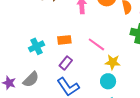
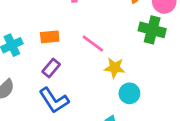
cyan circle: (108, 81) -> (129, 93), moved

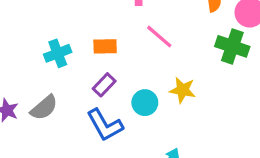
pink line: (93, 44) -> (159, 37), moved
cyan circle: (129, 93) -> (145, 103), moved

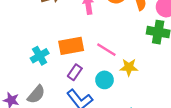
pink line: (159, 37) -> (106, 50), moved
orange rectangle: (105, 46) -> (71, 46), size x1.5

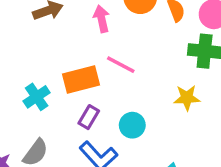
pink line: (106, 50) -> (121, 65), moved
yellow star: (129, 67) -> (187, 98), moved

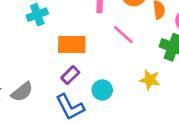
pink line: (121, 65) -> (123, 35), moved
cyan cross: (37, 97) -> (37, 15), moved

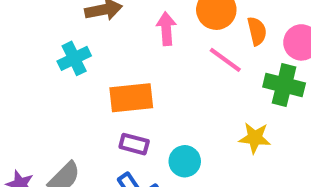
pink line: (123, 35) -> (225, 60), moved
purple rectangle: (70, 75) -> (134, 144), turned 66

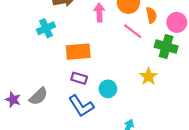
yellow star: (255, 138) -> (149, 76), turned 30

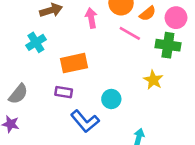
orange semicircle: (151, 15) -> (148, 14), turned 70
purple rectangle: (79, 78) -> (64, 92), moved
gray semicircle: (38, 96) -> (18, 94), moved

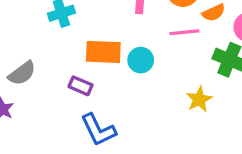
pink line: (130, 33) -> (184, 32), turned -50
cyan circle: (111, 99) -> (141, 60), moved

